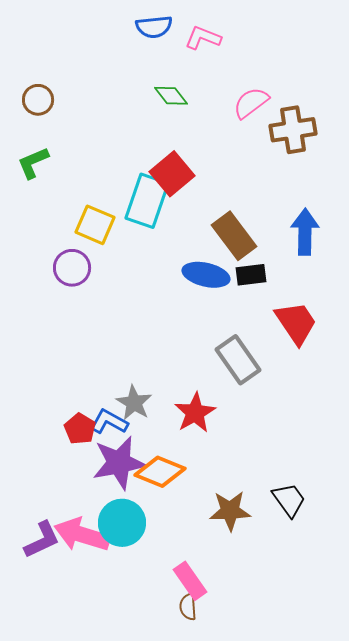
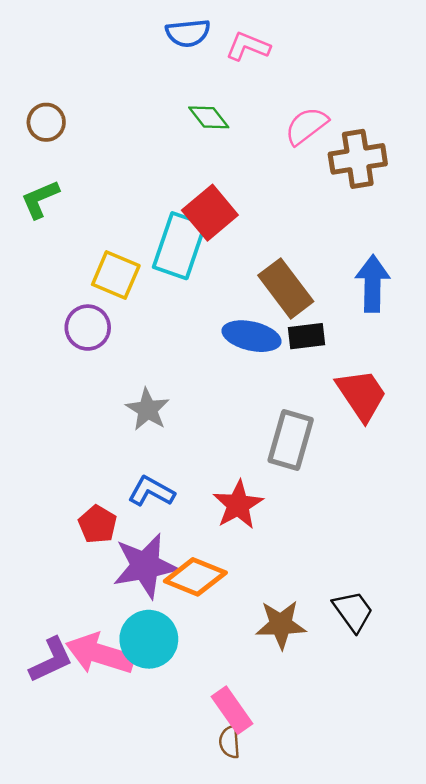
gray rectangle: (238, 360) -> (291, 440), turned 51
gray star: (134, 403) -> (148, 409), moved
blue L-shape: (109, 422) -> (151, 491), moved

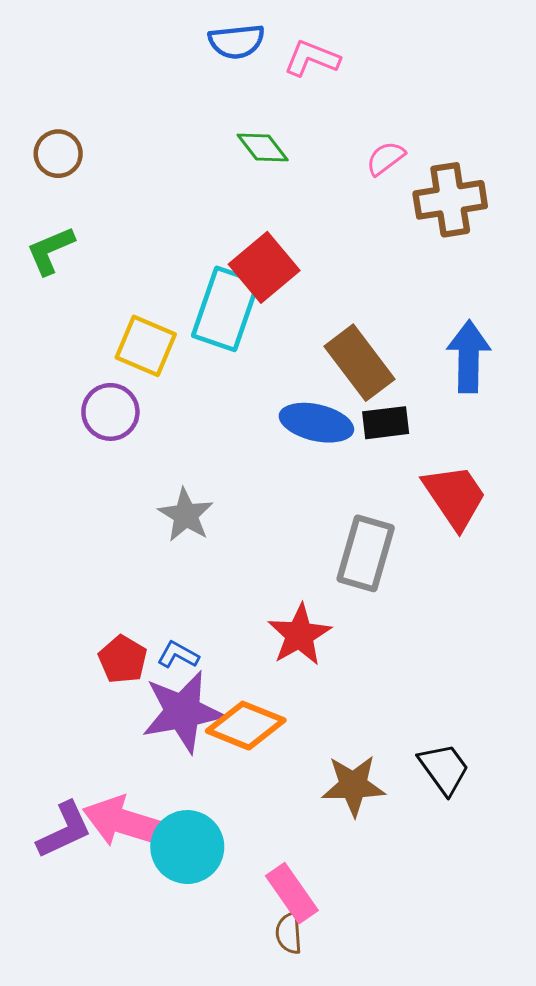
pink semicircle: (306, 126) -> (386, 158), size x0.7
blue L-shape: (151, 491) -> (178, 655), moved, size x0.7
cyan circle: (149, 639) -> (187, 847), moved

